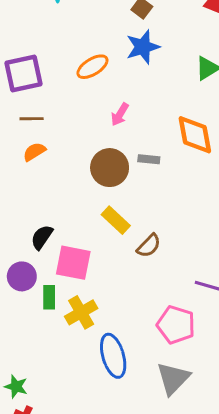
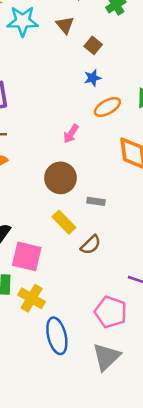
blue star: (143, 47) -> (93, 78), size x0.6
orange ellipse: (92, 67) -> (107, 107), moved
gray rectangle: (149, 159) -> (96, 201), moved
yellow cross: (81, 312) -> (32, 298), turned -32

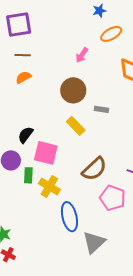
brown semicircle: (91, 245) -> (94, 169), moved, size x1.5
gray triangle: (106, 357) -> (94, 242), moved

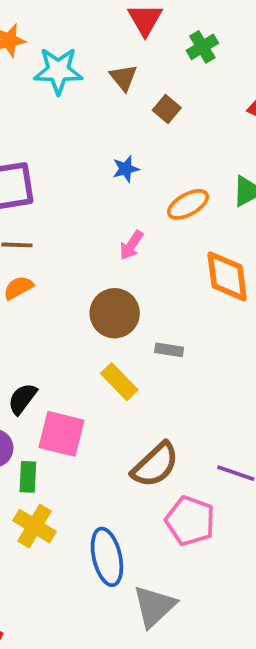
blue star: (99, 11) -> (126, 169), moved
yellow cross: (49, 186) -> (34, 526), moved

